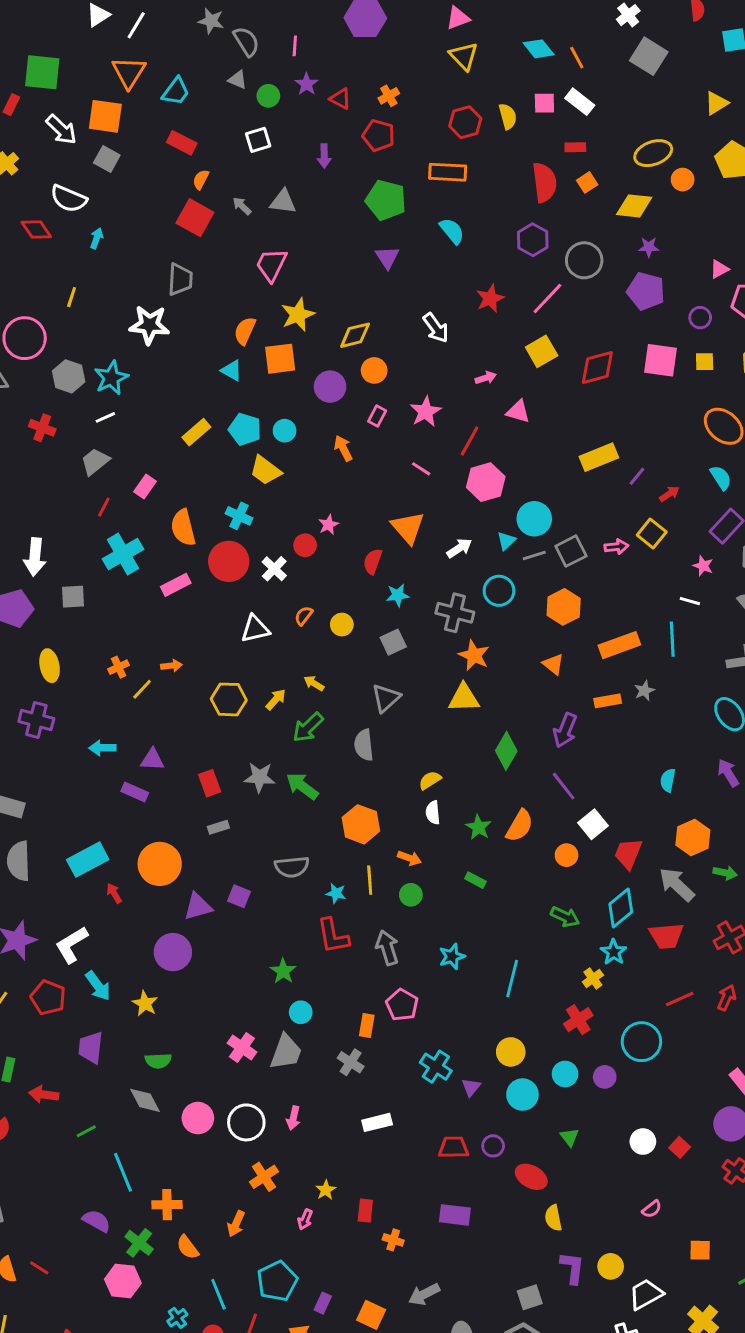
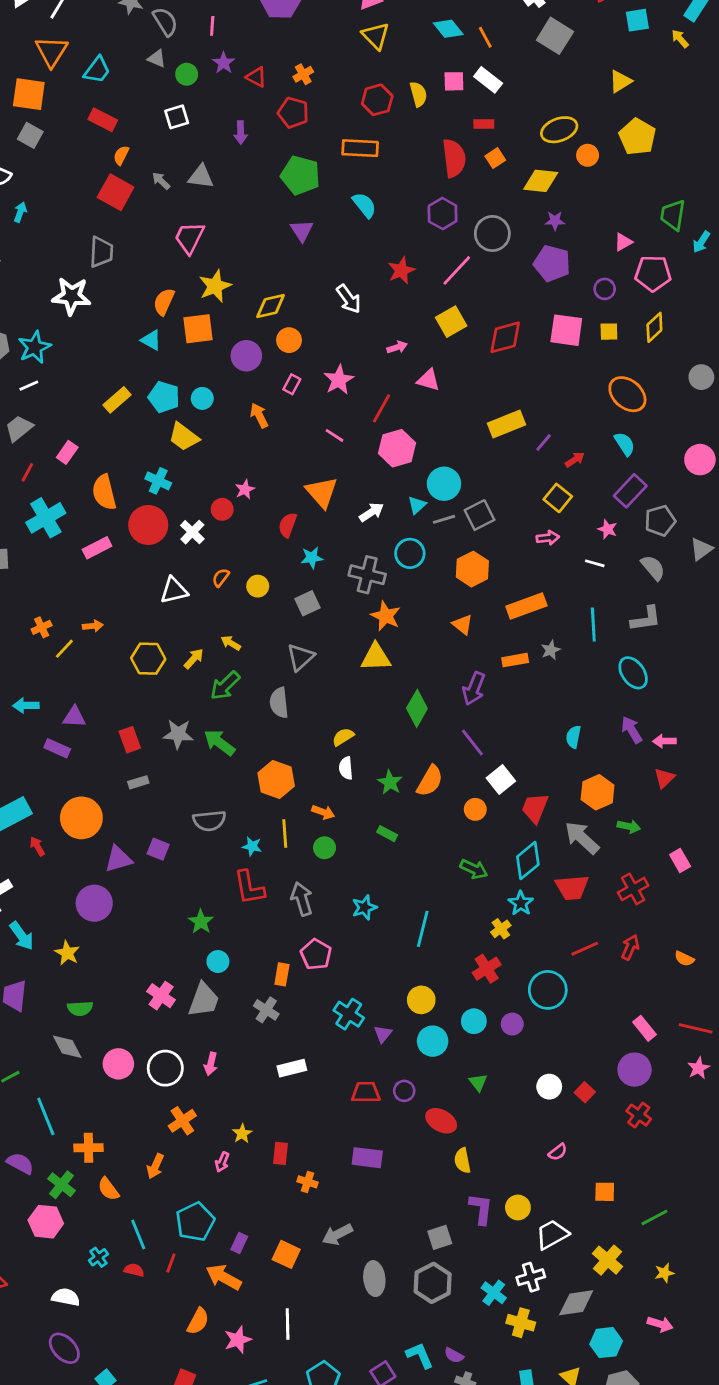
pink arrow: (616, 547) -> (548, 538), moved
cyan line: (672, 639) -> (593, 625), moved

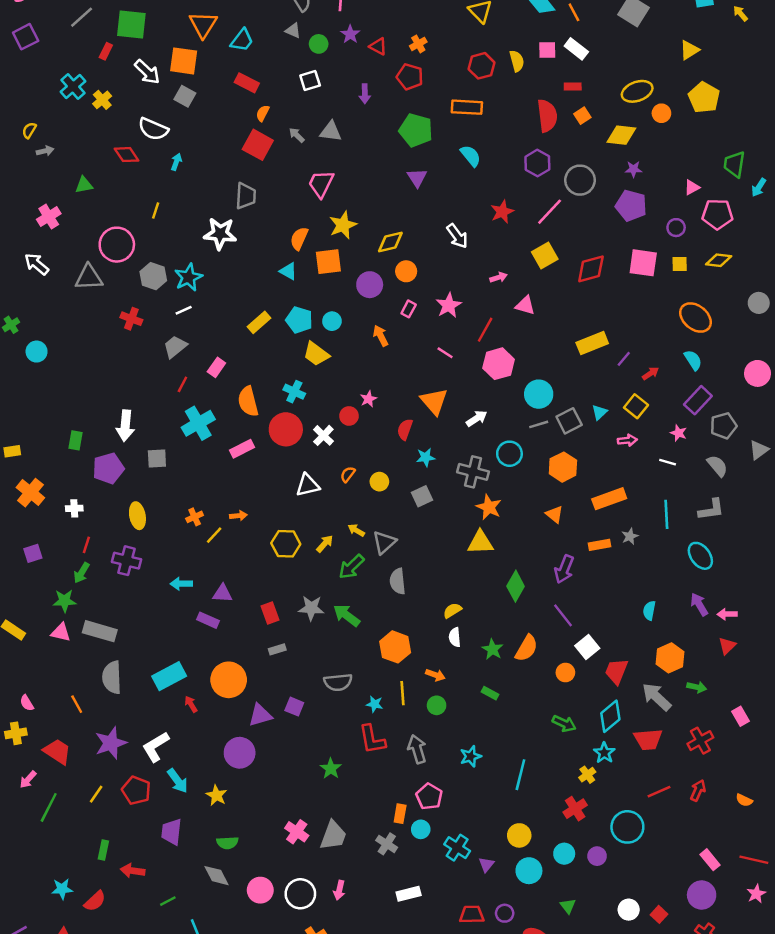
yellow diamond: (654, 327) -> (719, 260), turned 50
cyan triangle: (417, 505) -> (599, 412), moved
gray triangle: (300, 657) -> (384, 542), moved
cyan circle: (218, 961) -> (421, 829), moved

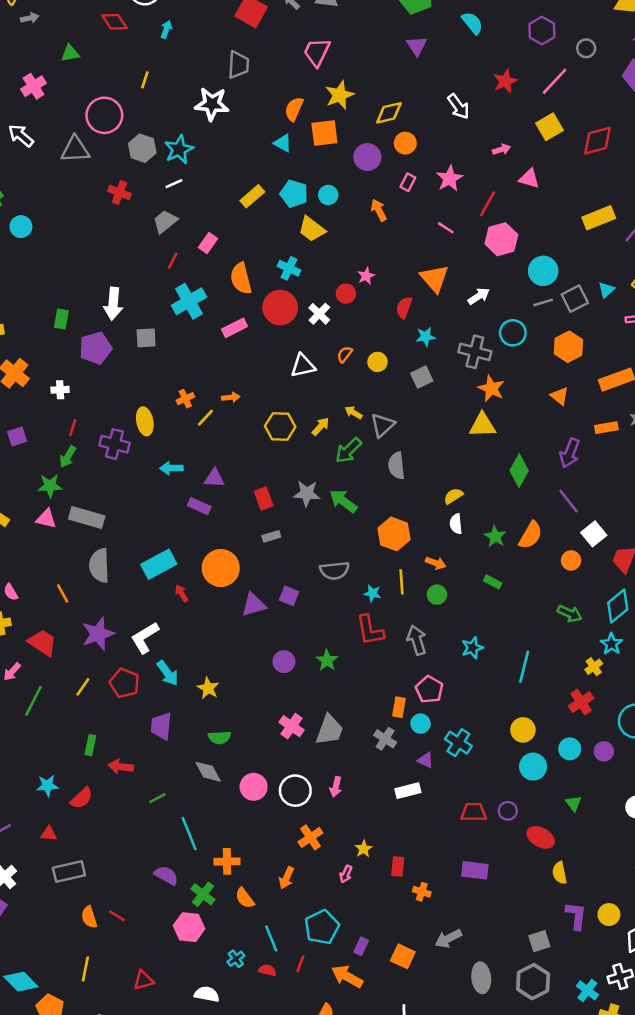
gray circle: (580, 180) -> (586, 48), size x0.6
yellow ellipse: (137, 516) -> (145, 421), moved
purple circle: (240, 753) -> (284, 662), moved, size x0.7
purple triangle: (486, 865) -> (426, 760), moved, turned -42

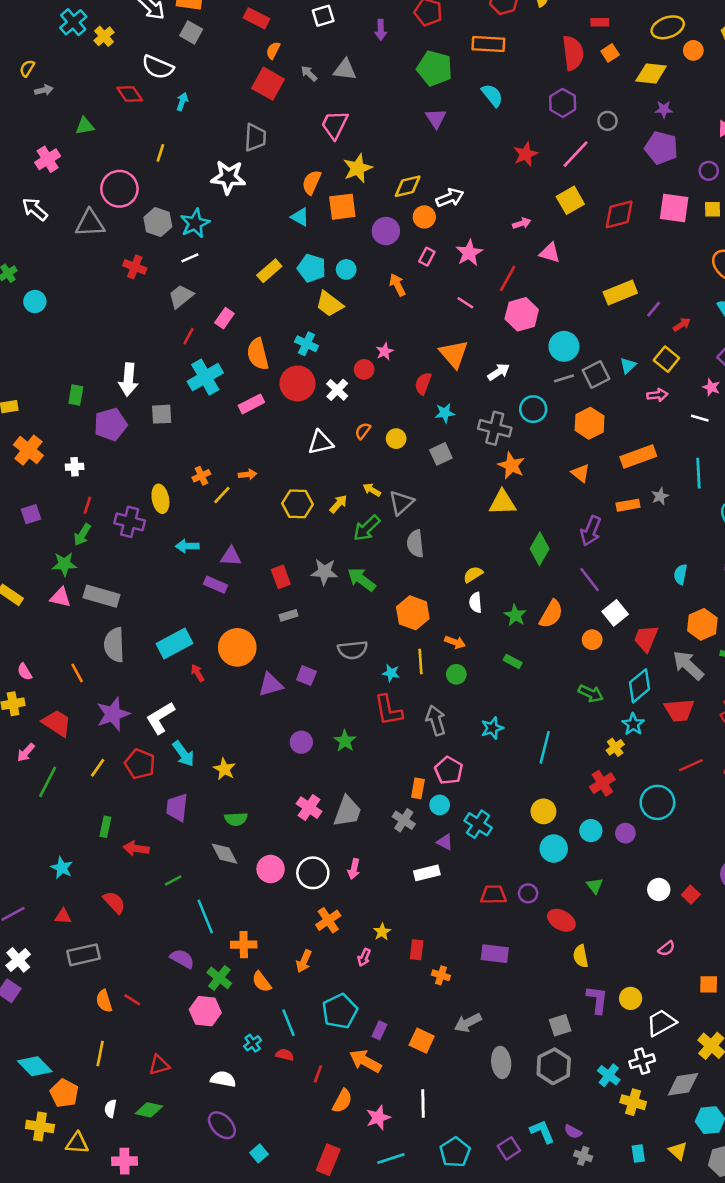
white arrow: (458, 106) -> (450, 198), moved, turned -76
cyan star: (47, 786) -> (62, 868), turned 30
red semicircle: (82, 798) -> (114, 902), moved, turned -90
red line: (300, 964) -> (318, 1074), moved

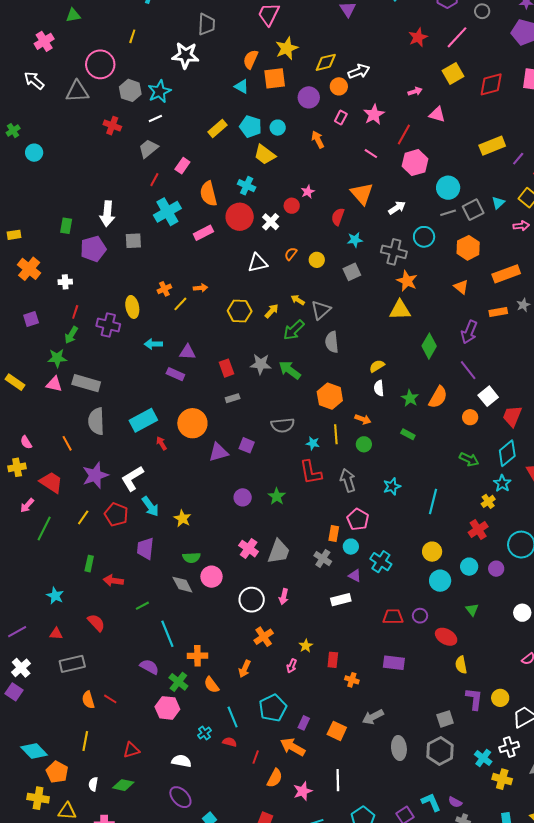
pink circle: (271, 869) -> (212, 577), moved

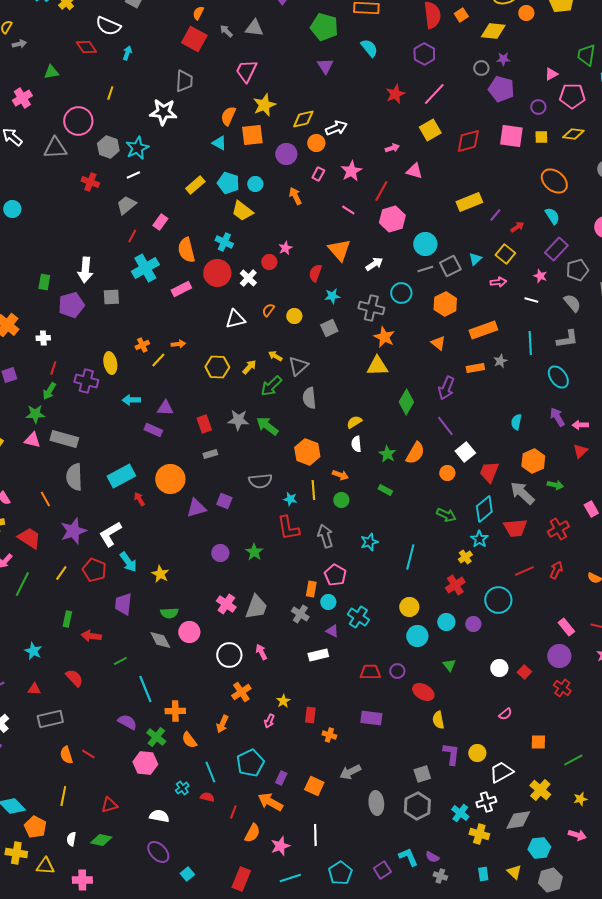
gray circle: (482, 11) -> (481, 68), moved
pink arrow: (284, 597) -> (261, 652), turned 140

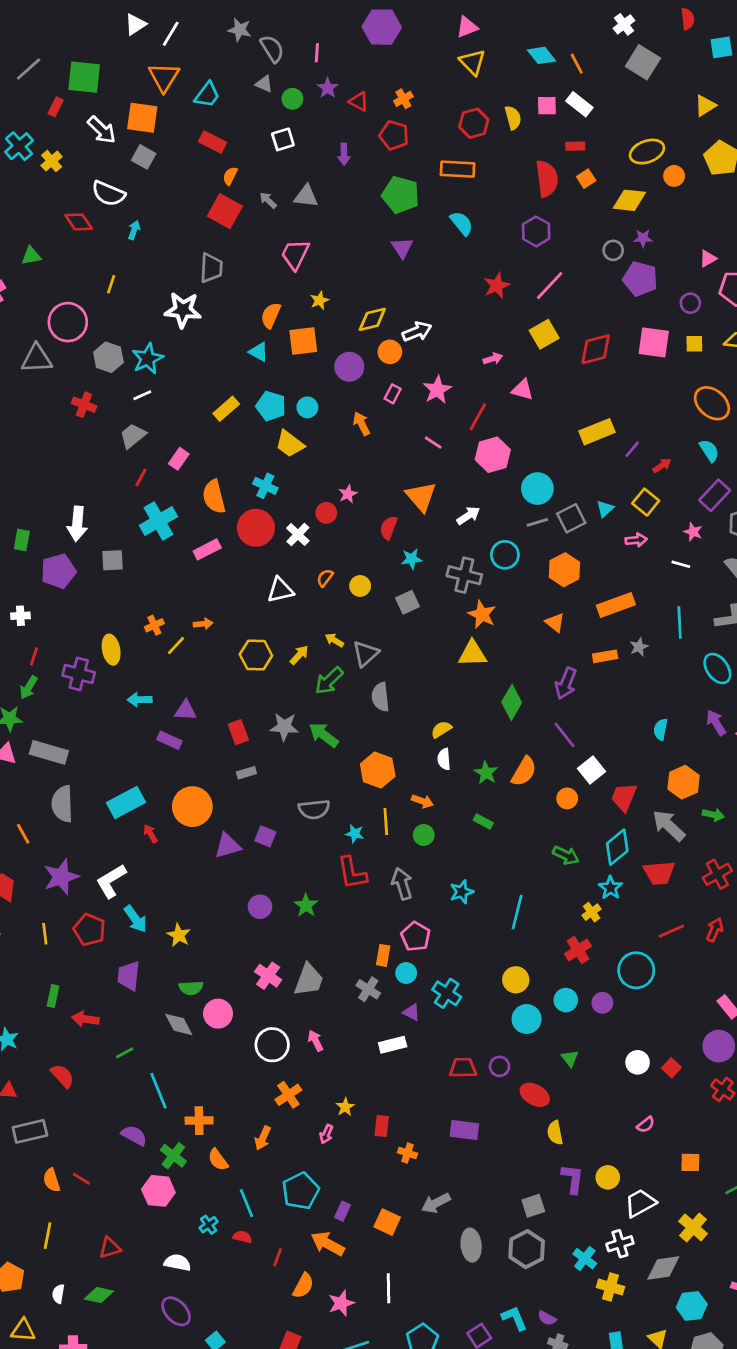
yellow star: (264, 105) -> (320, 300), size x0.6
yellow line: (61, 573) -> (45, 934), turned -42

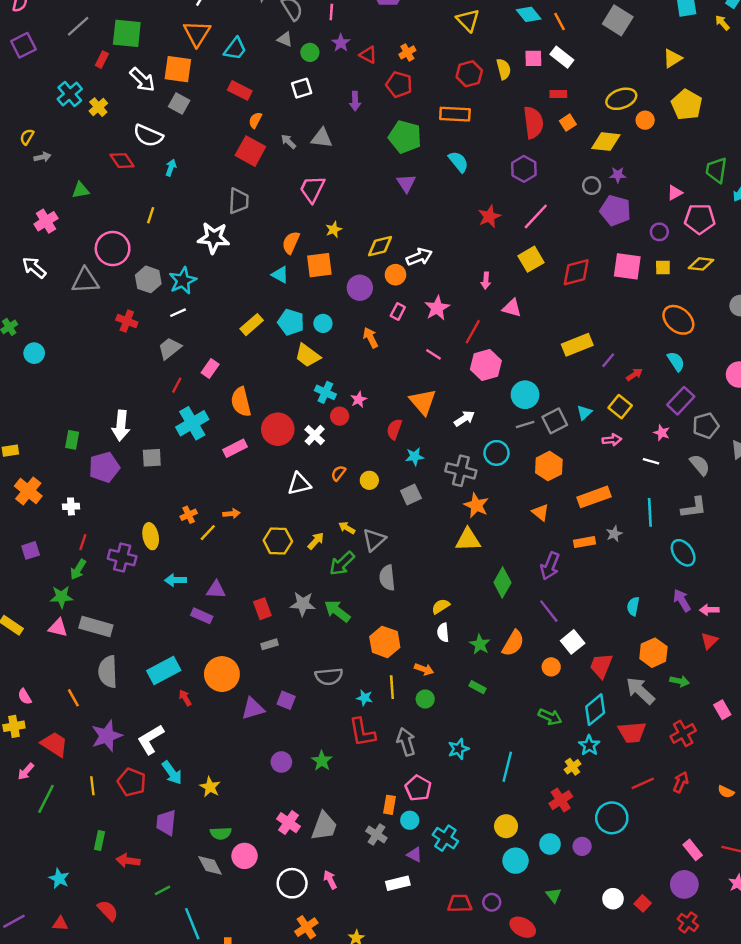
pink arrow: (493, 359) -> (486, 281), turned 112
cyan cross: (265, 486) -> (325, 392), moved

